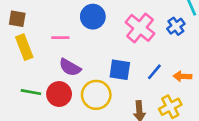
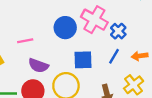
blue circle: (93, 17) -> (65, 28), moved
blue cross: (176, 26) -> (118, 31), moved

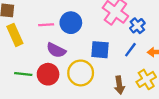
blue circle: (65, 28) -> (71, 23), moved

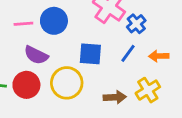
brown arrow: (119, 85) -> (115, 97), turned -84

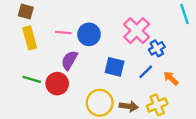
purple semicircle: (36, 55) -> (69, 60), turned 84
orange arrow: (159, 56) -> (171, 78), turned 35
yellow circle: (67, 83) -> (100, 103), moved

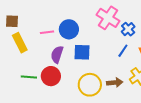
blue square: (115, 67) -> (82, 52), moved

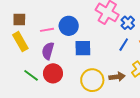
brown square: (12, 21) -> (19, 19), moved
purple semicircle: (57, 54) -> (48, 51), moved
green line: (29, 77) -> (31, 75), turned 35

